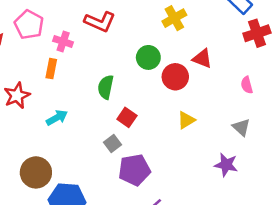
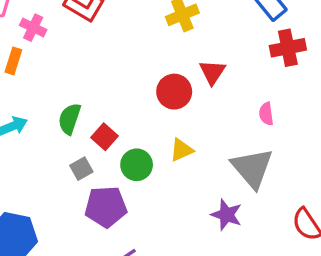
green circle: (148, 57) -> (137, 165), moved
red triangle: (202, 59) -> (212, 72), turned 35
green semicircle: (106, 87) -> (70, 119), moved
gray triangle: (241, 127) -> (252, 168), size x1.8

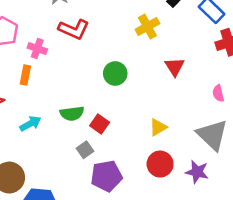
red circle: (174, 92) -> (160, 164), moved
green semicircle: (70, 119) -> (72, 113), turned -110
green circle: (137, 165) -> (115, 73), moved

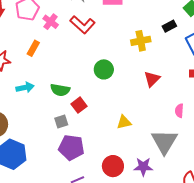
pink cross: (37, 49) -> (51, 22), moved
red circle: (160, 164) -> (113, 166), moved
purple star: (197, 172) -> (143, 167), turned -30

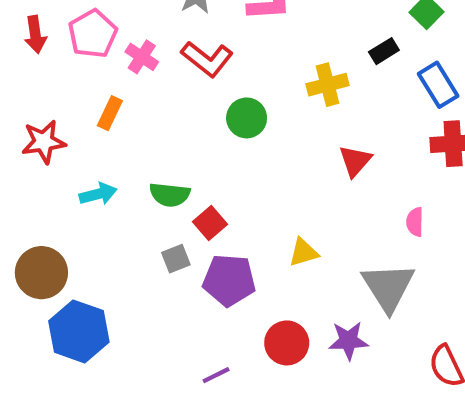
green circle: (104, 69) -> (247, 118), moved
purple pentagon: (71, 147) -> (229, 280), moved

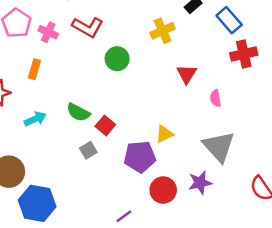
green semicircle: (170, 195) -> (78, 112), turned 30
pink semicircle: (415, 222) -> (216, 98), moved
purple pentagon: (229, 280) -> (140, 157), moved

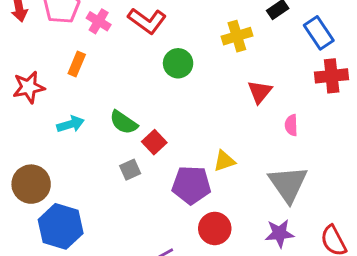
purple star: (200, 183) -> (280, 233), moved

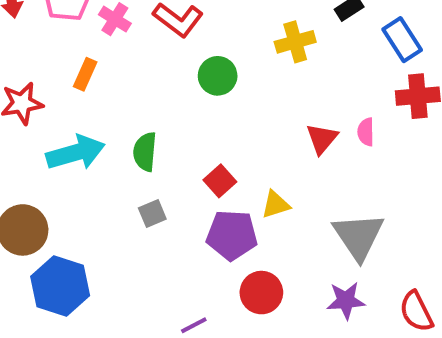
red triangle: (260, 92) -> (322, 139), moved
green semicircle: (124, 122) -> (145, 152), turned 60
cyan arrow: (71, 124) -> (76, 153), size x1.6
pink semicircle: (291, 125) -> (366, 132), moved
red square: (154, 142) -> (220, 181), moved

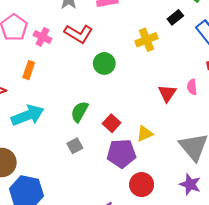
green semicircle: (145, 152) -> (80, 112), moved, turned 30
purple star: (346, 301) -> (190, 184), turned 30

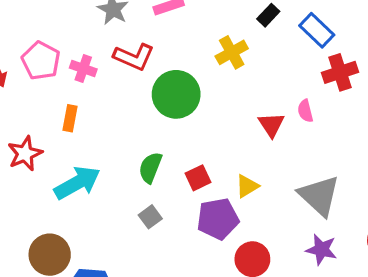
green circle: (104, 63) -> (176, 94), size x1.5
red square: (112, 123) -> (198, 178), turned 30

